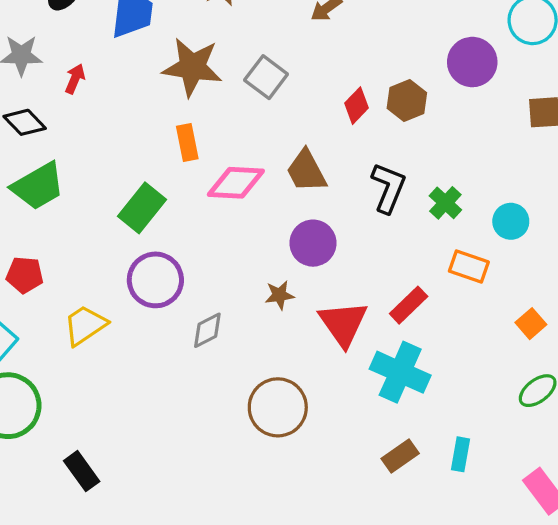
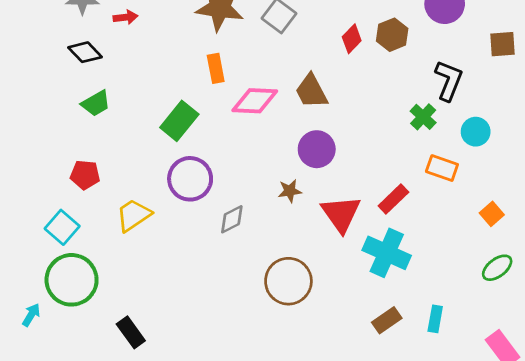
red arrow: (75, 79) -> (125, 17), turned 60
green trapezoid: (38, 186) -> (96, 103), size x0.7
black L-shape: (388, 188) -> (449, 80), moved

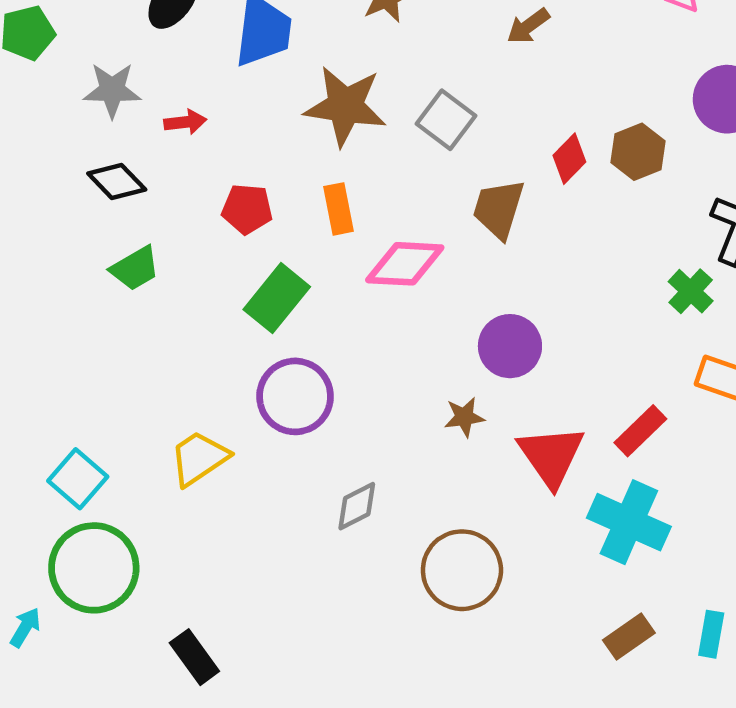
brown trapezoid: (311, 91) -> (499, 209), moved, turned 45
red pentagon: (85, 175) -> (247, 209), moved
gray diamond: (232, 219) -> (357, 506), moved

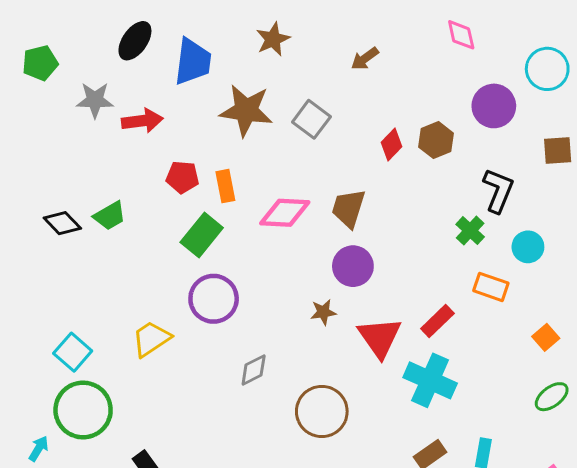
red arrow: (185, 122) -> (142, 121), size x1.5
black diamond: (117, 181) -> (62, 223), moved
orange rectangle: (338, 209) -> (225, 186), moved
brown trapezoid: (499, 209) -> (349, 208), moved

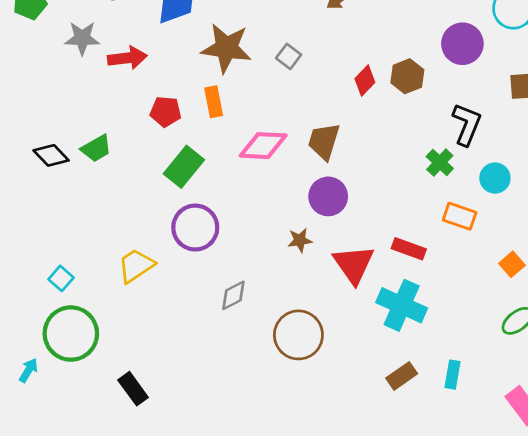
gray square: (311, 119) -> (289, 56), size x0.7
orange rectangle: (225, 186) -> (214, 102), moved
red rectangle: (437, 321) -> (409, 249), turned 64
cyan square: (73, 352) -> (61, 278), size x0.7

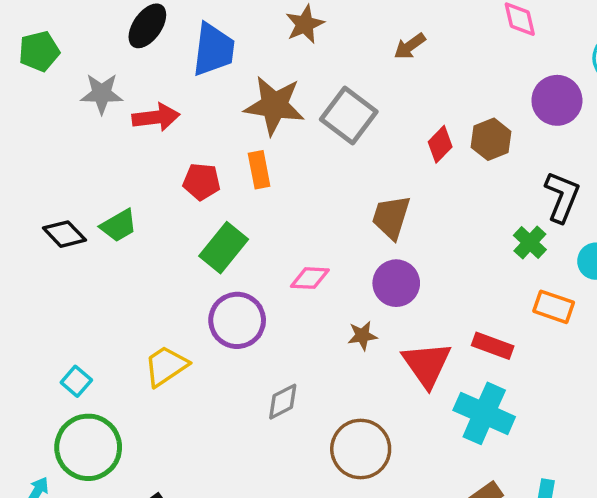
gray square: (289, 56) -> (349, 116), size x1.8
pink diamond: (263, 146) -> (310, 278), moved, size x0.7

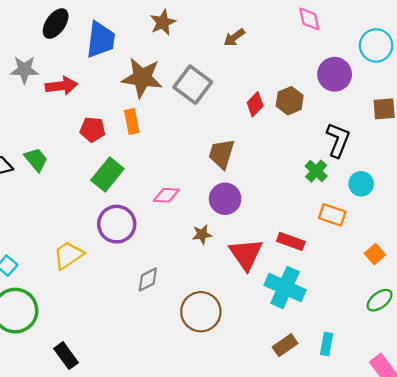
green trapezoid: (119, 226) -> (36, 160), turned -100

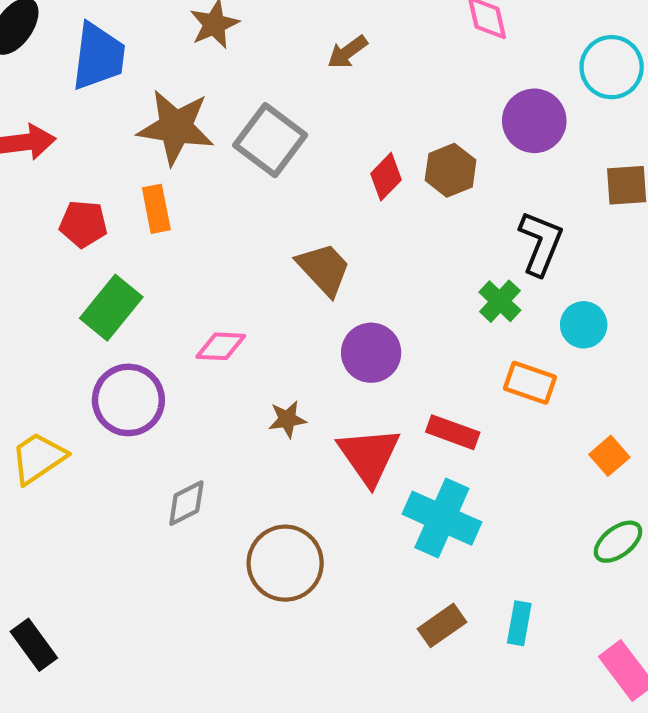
brown trapezoid: (222, 154) -> (324, 269), turned 120
purple circle: (225, 199) -> (371, 353), moved

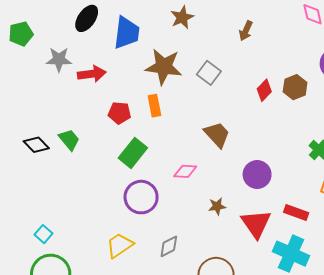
brown arrow: (347, 52) -> (246, 31), turned -30
gray square: (270, 140) -> (209, 73), size x0.7
brown trapezoid: (324, 269) -> (217, 134), moved
yellow trapezoid: (38, 458) -> (119, 245), moved

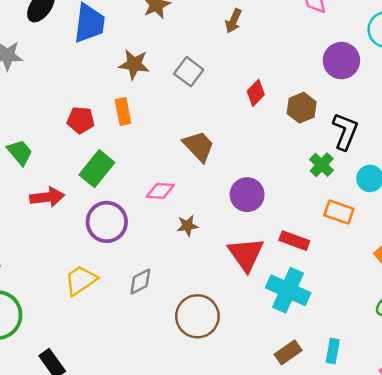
brown star: (164, 67) -> (134, 64), size x0.7
red arrow: (92, 74) -> (47, 197), moved
brown hexagon: (295, 87) -> (302, 108), moved
brown star: (217, 206) -> (187, 226), moved

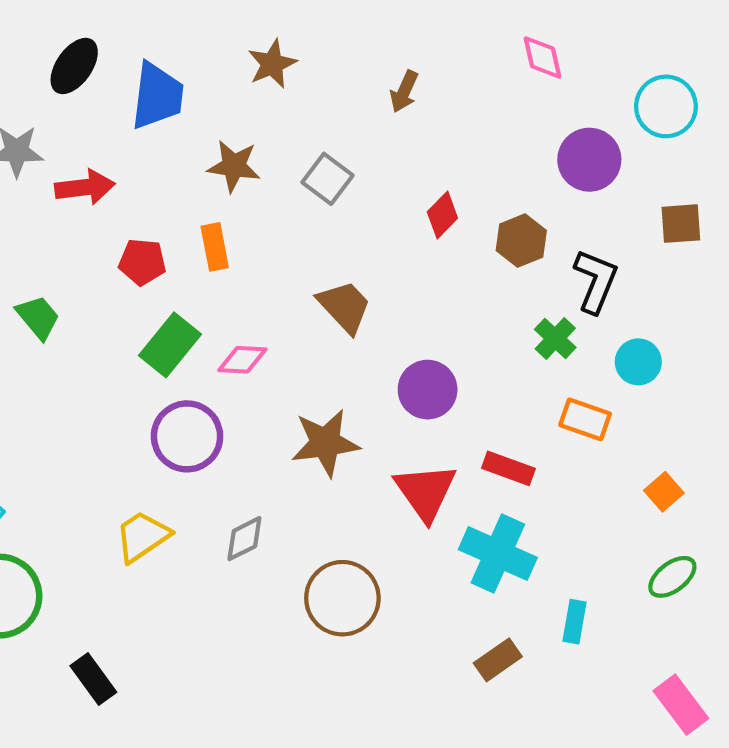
pink diamond: (160, 191) -> (242, 360), moved
red arrow: (47, 197) -> (85, 187), moved
brown star: (187, 226) -> (325, 443), size x1.8
cyan rectangle: (333, 351) -> (574, 622), moved

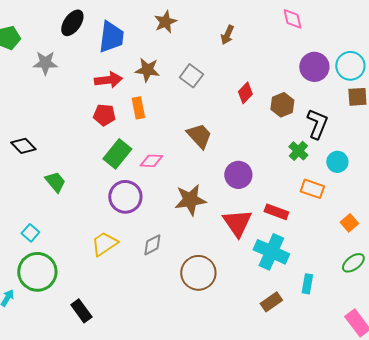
cyan circle: (666, 106) -> (350, 66), moved
red arrow: (85, 187) -> (108, 80), moved
green trapezoid: (38, 317) -> (55, 182), moved

